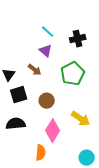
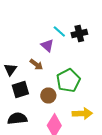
cyan line: (48, 32) -> (59, 32), moved
green pentagon: (73, 74) -> (68, 80), moved
yellow arrow: (81, 119) -> (82, 114), turned -36

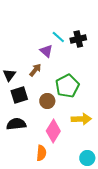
brown arrow: (36, 64) -> (35, 70), turned -88

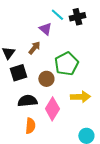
black semicircle: (16, 124) -> (27, 101), moved
orange semicircle: (41, 153) -> (30, 126), moved

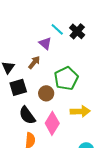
black cross: (77, 17) -> (77, 31), turned -35
black semicircle: (27, 101) -> (27, 115), turned -120

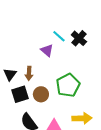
brown arrow: (34, 62) -> (29, 73), moved, turned 144
brown circle: (46, 93) -> (41, 94), moved

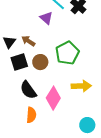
brown arrow: (29, 73) -> (28, 41), turned 120

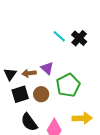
purple triangle: (46, 18) -> (47, 68), moved
brown arrow: (28, 41) -> (29, 73), turned -40

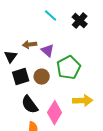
cyan line: (59, 36) -> (51, 16), moved
brown arrow: (29, 73) -> (30, 45), moved

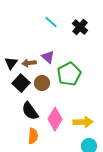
brown arrow: (30, 45) -> (29, 63), moved
black square: (21, 77) -> (21, 83), turned -30
yellow arrow: (83, 101) -> (83, 122), moved

